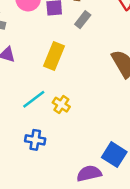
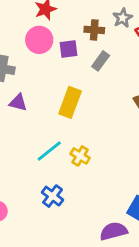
blue cross: (35, 140) -> (53, 196), turned 30

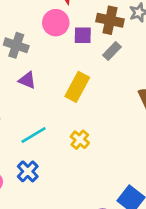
brown cross: (94, 30) -> (110, 20), size x1.4
cyan line: (49, 151) -> (34, 135), moved
blue cross: (53, 196) -> (28, 171), moved

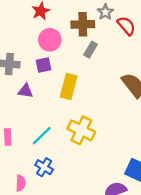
pink circle: (56, 23) -> (50, 40), moved
purple square: (83, 35) -> (43, 65), moved
yellow cross: (80, 140) -> (81, 130), size x1.6

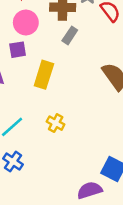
yellow cross: (81, 130) -> (56, 123), size x0.6

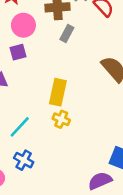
yellow rectangle: (44, 75) -> (58, 92), moved

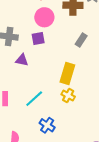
gray rectangle: (67, 34) -> (81, 40), moved
blue cross: (24, 160) -> (47, 125), moved

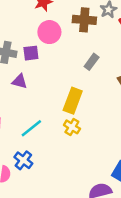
purple square: (38, 38) -> (31, 53), moved
blue cross: (47, 125) -> (23, 160), moved

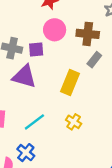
brown cross: (84, 20) -> (88, 34), moved
purple triangle: (19, 81) -> (24, 76), size x1.6
yellow rectangle: (73, 101) -> (70, 82), moved

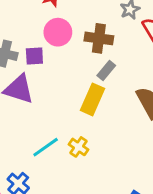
yellow rectangle: (70, 82) -> (92, 99), moved
cyan line: (34, 122) -> (46, 147), moved

